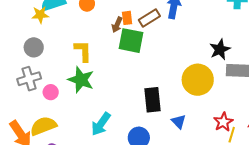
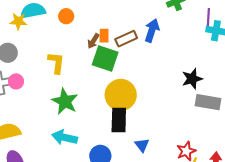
green star: (81, 80) -> (65, 101), moved
yellow circle: (198, 80) -> (121, 95), moved
pink circle: (51, 92) -> (16, 81), moved
cyan arrow: (101, 124) -> (64, 137), turned 60

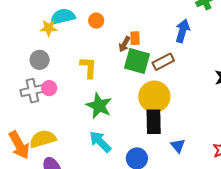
brown rectangle: (126, 39) -> (163, 62), moved
cyan arrow: (64, 137) -> (100, 142), turned 35

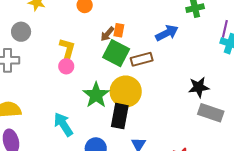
blue arrow: (183, 31) -> (167, 33), turned 35
pink circle: (49, 88) -> (66, 66), moved
green star: (99, 106) -> (96, 95), moved

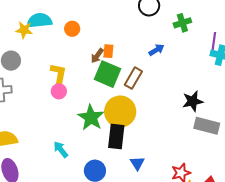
blue arrow: (167, 33) -> (156, 50), size x0.7
brown rectangle: (142, 59) -> (133, 78), turned -40
cyan arrow: (63, 124) -> (61, 149), size x0.7

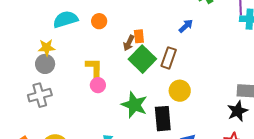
yellow star: (24, 30) -> (47, 48), moved
green square: (108, 74) -> (142, 59), turned 32
black star: (193, 101) -> (238, 111), moved
yellow circle: (120, 112) -> (180, 91), moved, size x0.7

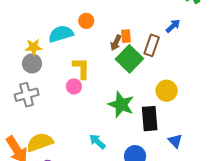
cyan semicircle: (65, 19) -> (61, 34), moved
brown rectangle: (169, 58) -> (152, 45), moved
pink circle: (98, 85) -> (74, 86), moved

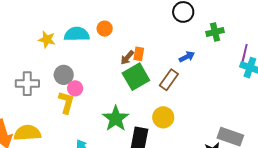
brown rectangle: (152, 45) -> (169, 80), moved
gray circle: (32, 63) -> (64, 75), moved
yellow L-shape: (81, 68) -> (66, 102), moved

